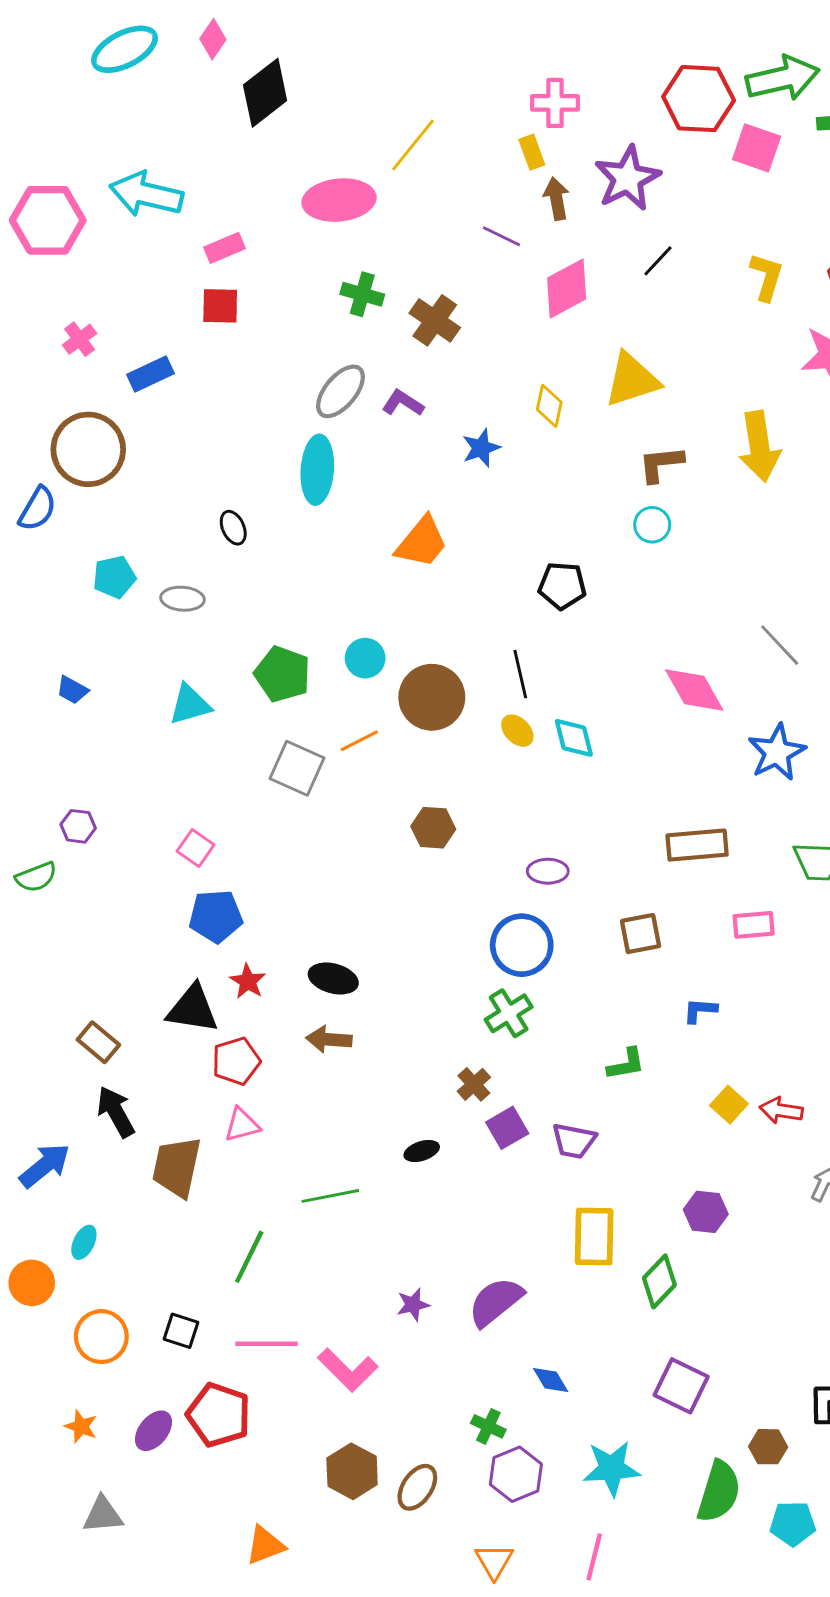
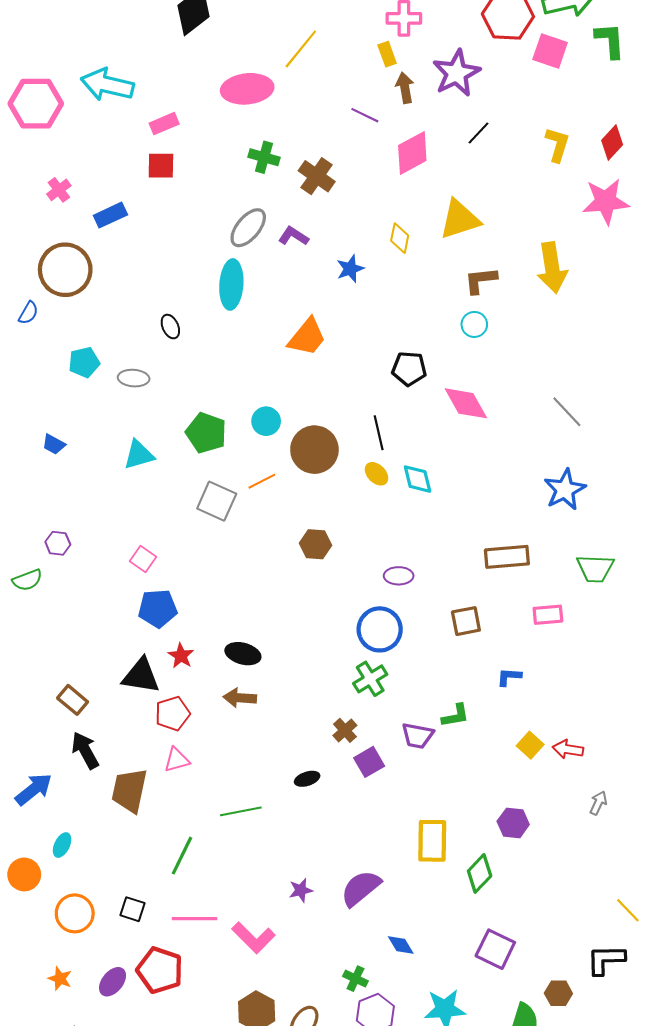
blue semicircle: (38, 509) -> (28, 313), size x0.7
pink diamond: (694, 690) -> (466, 403), moved
purple trapezoid: (574, 1141) -> (418, 736), moved

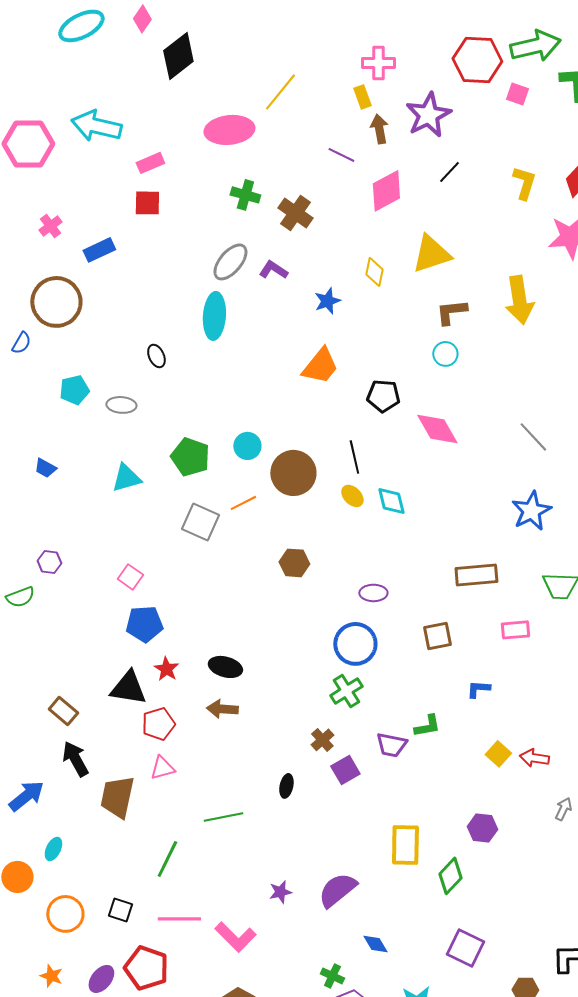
pink square: (550, 51) -> (517, 94), size x0.7
orange trapezoid: (307, 337) -> (320, 366), moved
black ellipse: (307, 779) -> (286, 786), turned -60

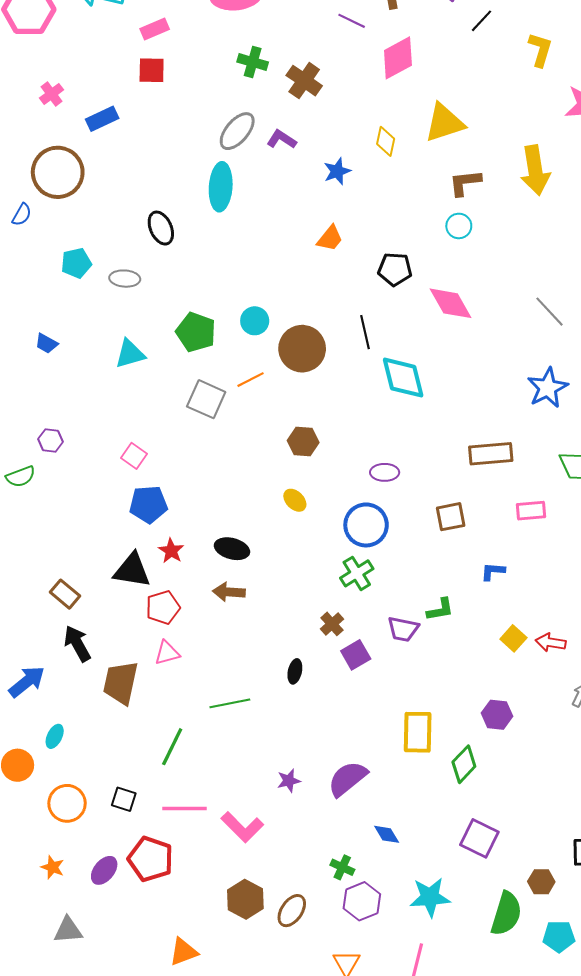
black line: (449, 172) -> (482, 21), moved
black ellipse: (156, 356) -> (161, 228), size x1.4
orange trapezoid: (320, 366) -> (330, 238), size x0.7
yellow ellipse: (352, 496) -> (295, 500), moved
cyan diamond: (391, 501) -> (403, 378), size x1.5

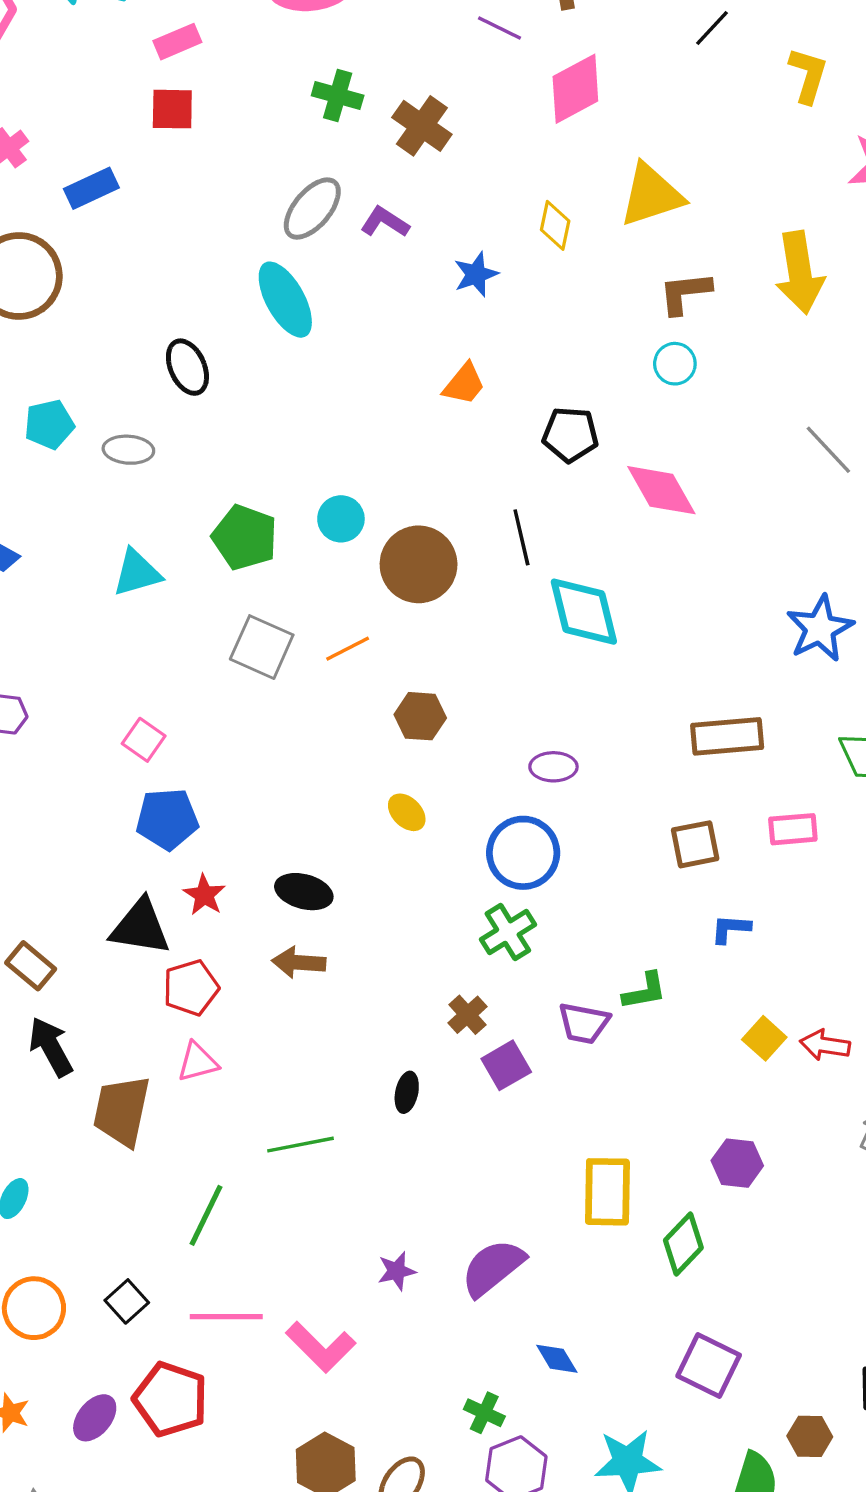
cyan ellipse: (221, 187) -> (285, 300), turned -33
gray line: (550, 312) -> (828, 450), moved
orange line: (251, 380) -> (348, 649), moved
brown square: (451, 517) -> (695, 844), moved
black square: (124, 799) -> (127, 1301), turned 30

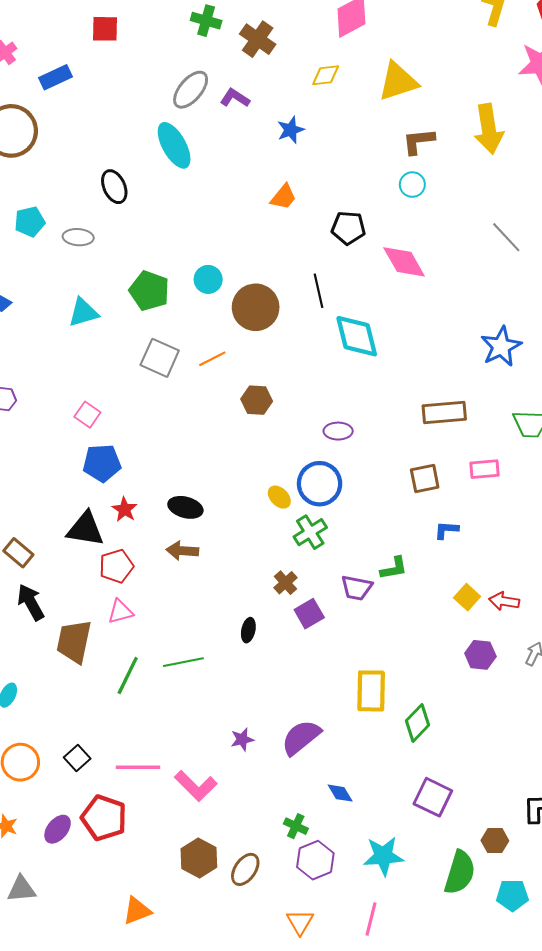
yellow diamond: (555, 225) -> (326, 75), moved, turned 72
yellow ellipse: (407, 812) -> (279, 497), moved
purple hexagon: (737, 1163) -> (480, 655), moved
green line: (206, 1215) -> (128, 675), moved

